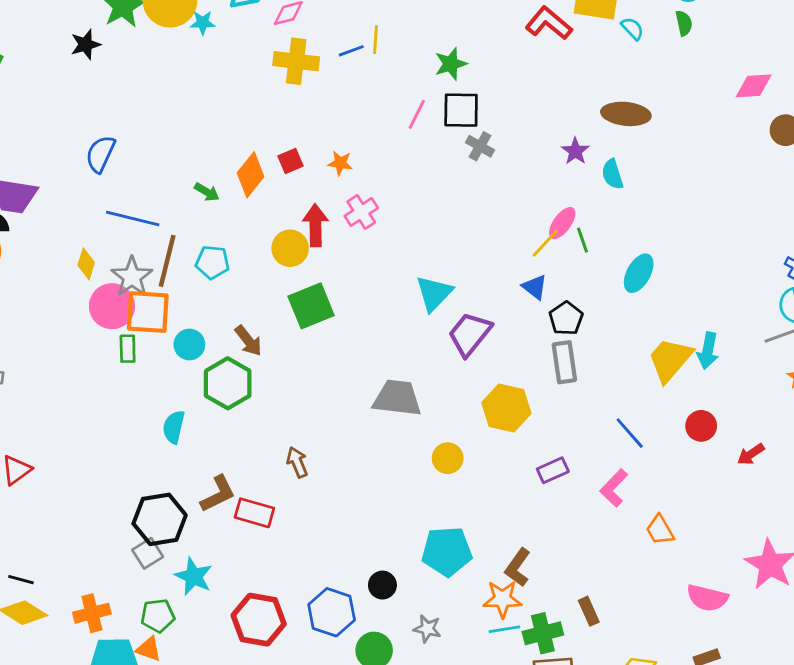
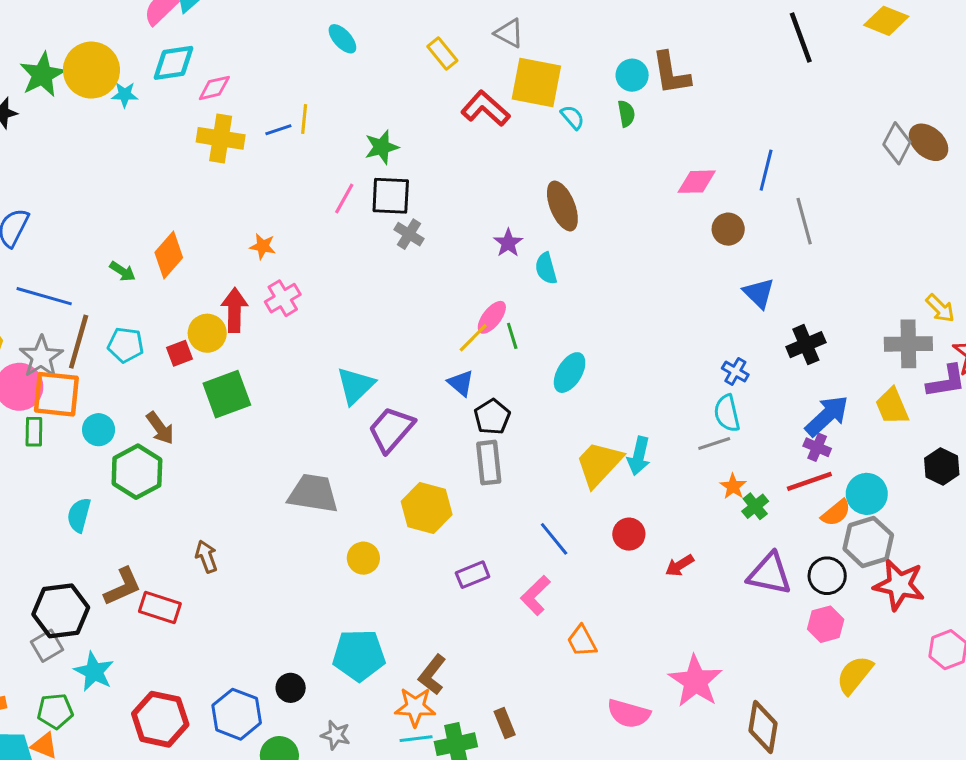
brown ellipse: (626, 114) -> (562, 206), turned 60
red square: (290, 161) -> (180, 353), moved

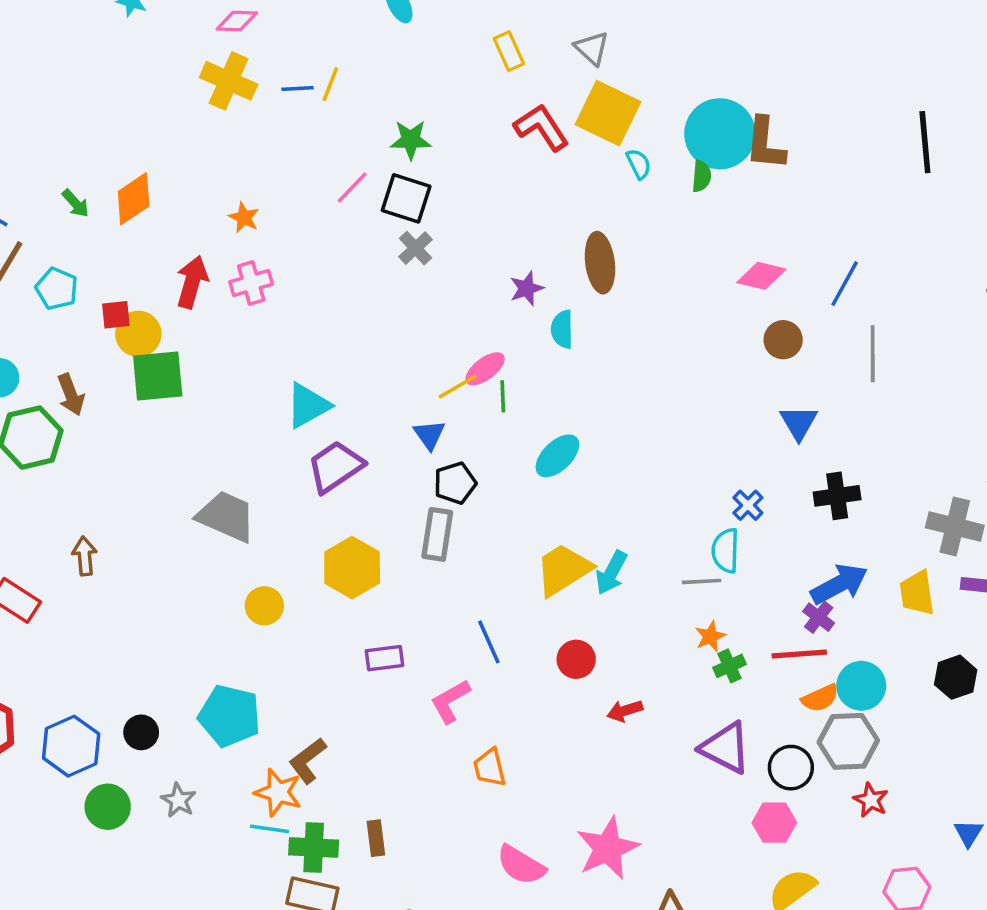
cyan circle: (632, 75) -> (720, 134), size x1.8
yellow circle: (207, 333) -> (138, 334), moved
red star: (899, 585) -> (871, 800), size x0.6

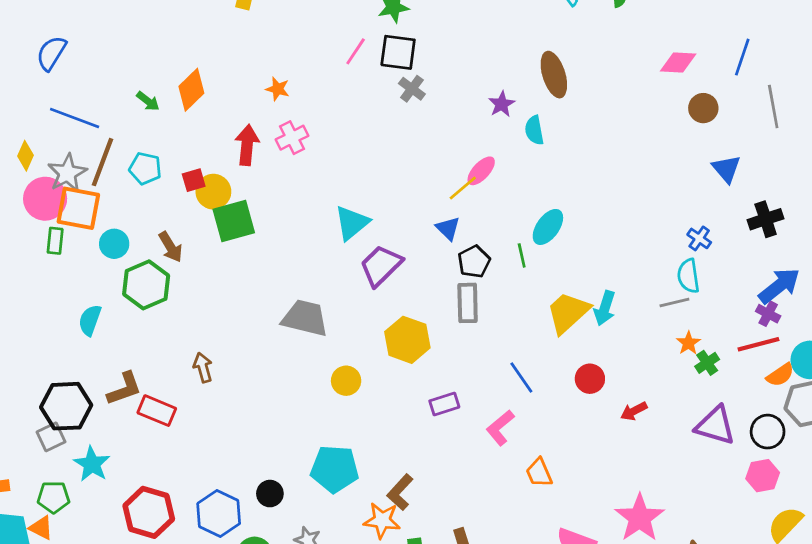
green line: (503, 396) -> (522, 255), moved

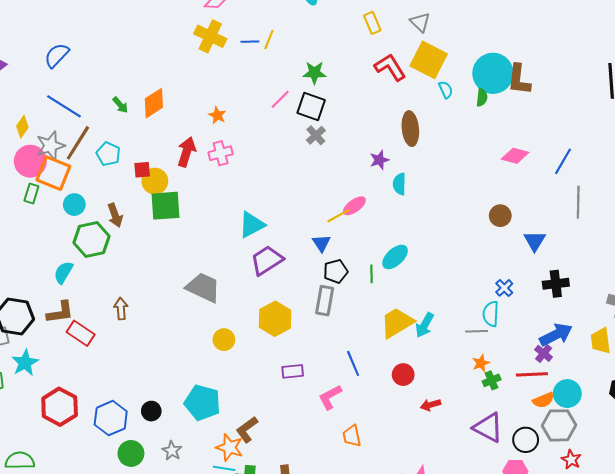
brown ellipse: (554, 75) -> (410, 129), moved
brown circle: (703, 108) -> (500, 216), moved
cyan semicircle: (90, 320) -> (63, 272), moved

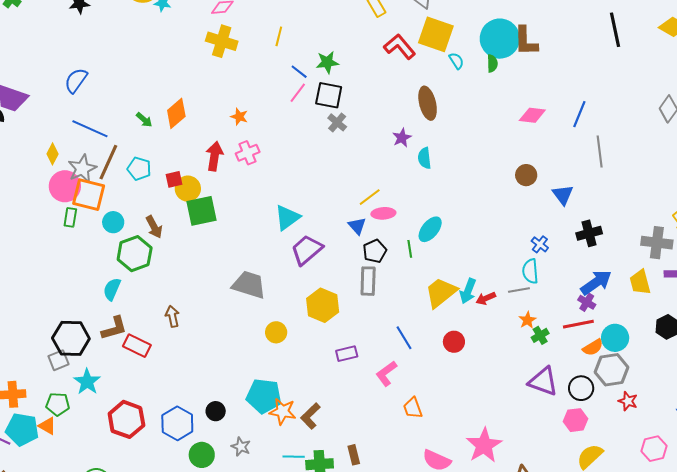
blue line: (250, 42) -> (299, 72), moved, turned 48
pink ellipse: (354, 206) -> (383, 213), moved, turned 40
red arrow: (430, 405) -> (486, 298), moved
orange star: (230, 447) -> (283, 411), moved

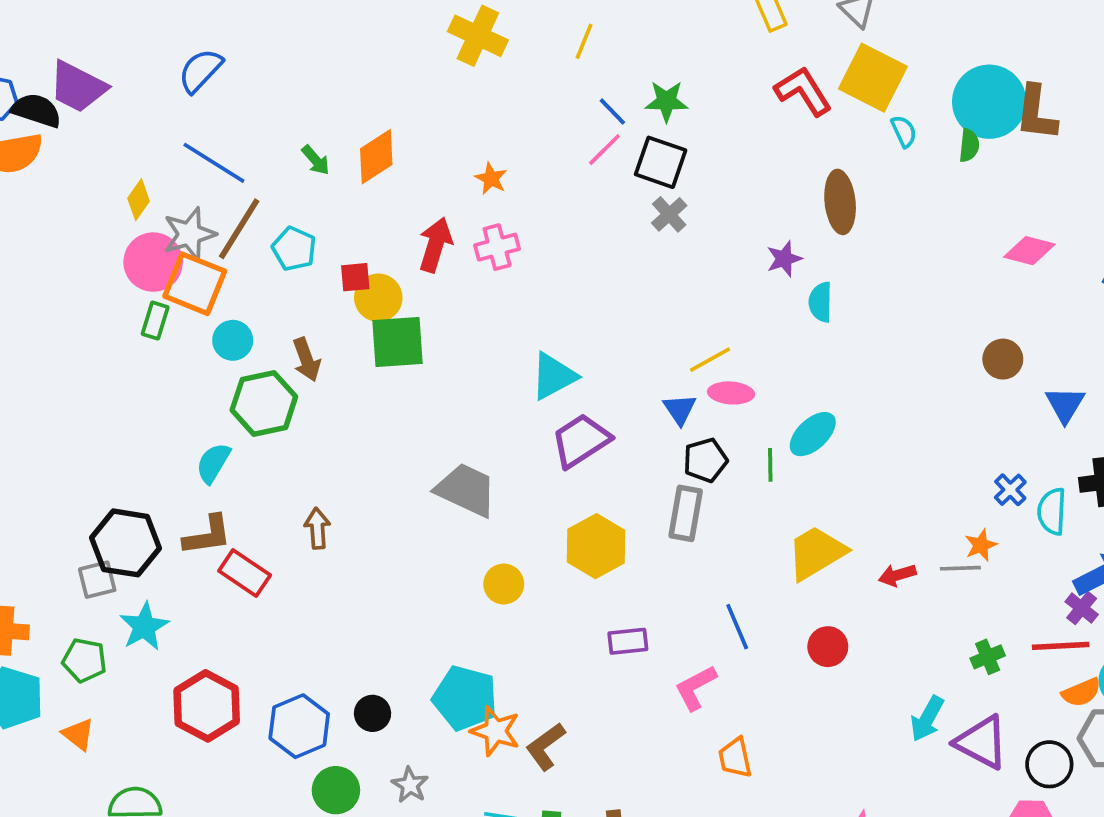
cyan semicircle: (530, 271) -> (1052, 511), moved
cyan arrow: (468, 291) -> (927, 719), moved
orange star: (527, 320) -> (981, 545), moved
orange triangle: (47, 426) -> (78, 734), moved

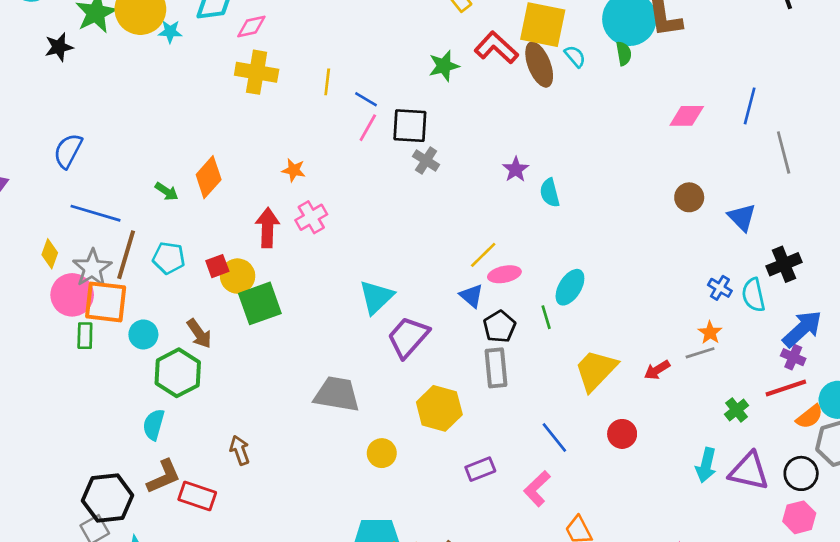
yellow line: (584, 41) -> (327, 82), moved
green star: (666, 101) -> (444, 66), moved
brown ellipse: (840, 202) -> (539, 65), moved

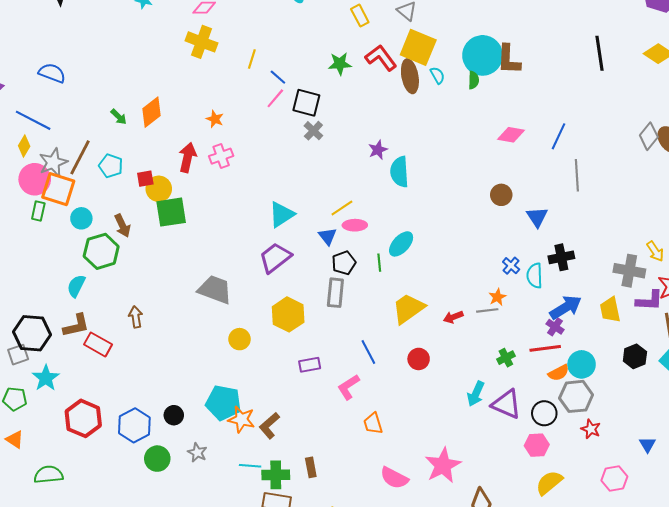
blue semicircle: (68, 151) -> (52, 73), turned 72
cyan semicircle: (550, 193) -> (400, 172), size x1.4
blue line: (96, 213) -> (33, 120), moved
cyan triangle: (376, 297) -> (282, 214), moved

